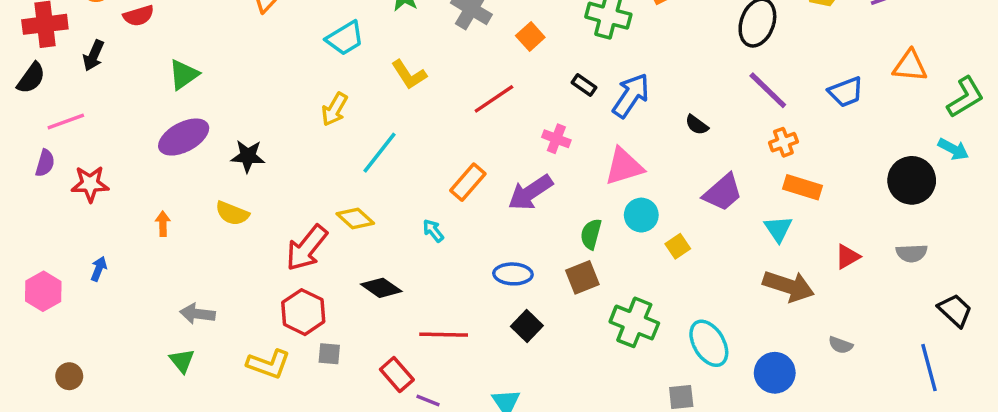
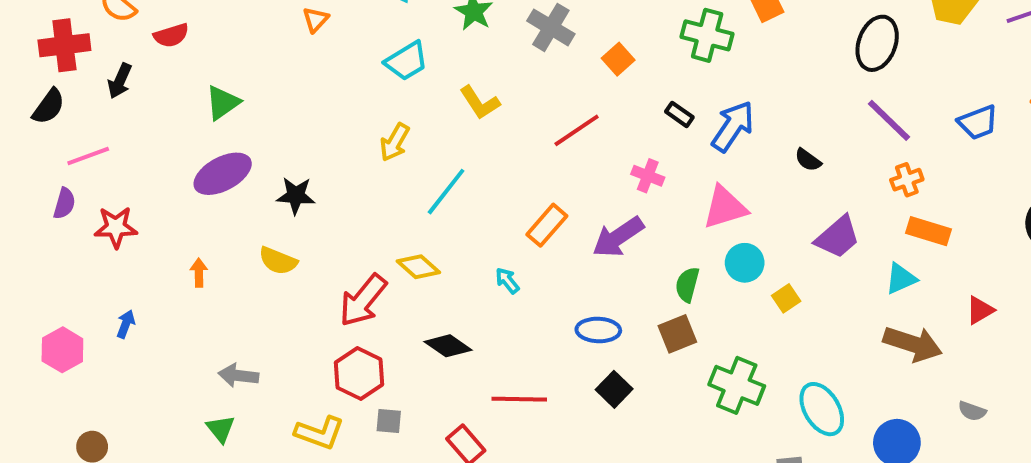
cyan triangle: (778, 229) -> (901, 279), turned 40

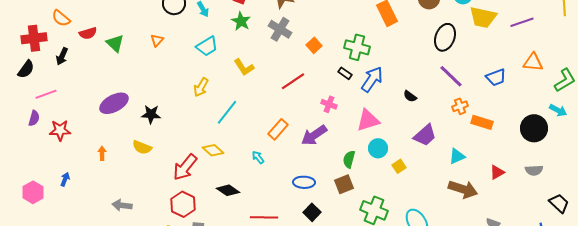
orange triangle: (316, 20) -> (157, 40), moved
green cross: (707, 35) -> (357, 47), moved
green triangle: (223, 103) -> (115, 43), moved, turned -42
orange rectangle: (929, 231) -> (482, 122), moved

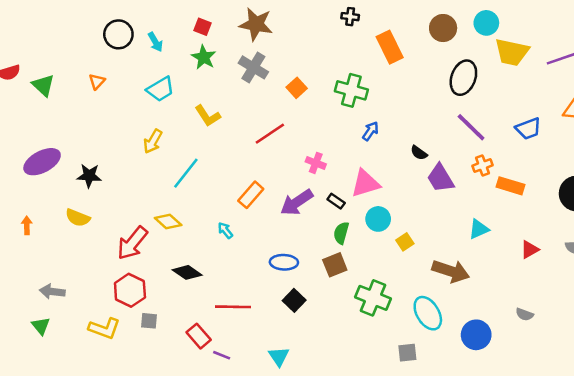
black rectangle: (345, 73) -> (336, 201), moved
blue arrow: (372, 79) -> (370, 131), size x0.6
purple trapezoid: (425, 135) -> (440, 178), moved, turned 100
brown arrow: (463, 189) -> (451, 271), moved

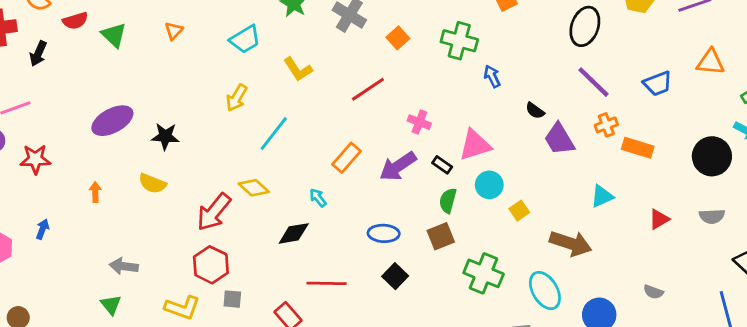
blue arrow: (370, 131) -> (492, 76), moved, turned -60
black diamond: (187, 272) -> (294, 233), moved, turned -44

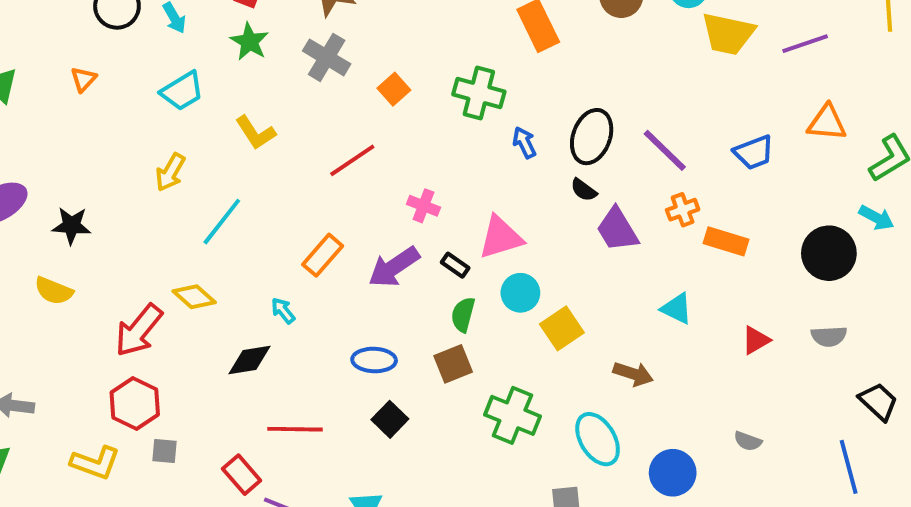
black ellipse: (585, 26) -> (592, 137), moved
cyan triangle: (602, 196) -> (677, 309), turned 50
yellow square: (519, 211) -> (562, 328), size x1.5
brown arrow: (571, 243) -> (633, 374), size x0.7

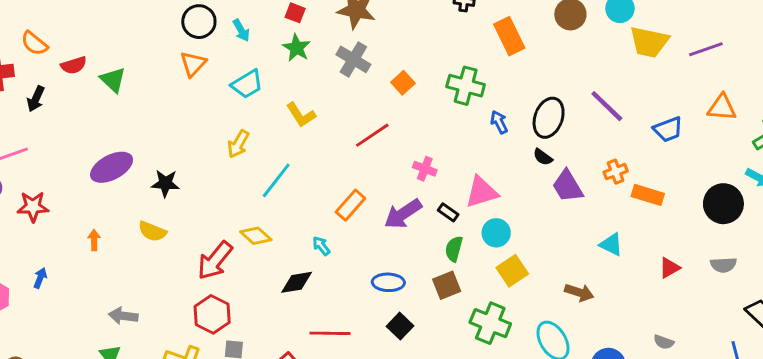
orange triangle: (83, 79) -> (193, 64), moved, size x1.4
purple line: (665, 150) -> (607, 106), moved
yellow square: (562, 328) -> (512, 271), moved

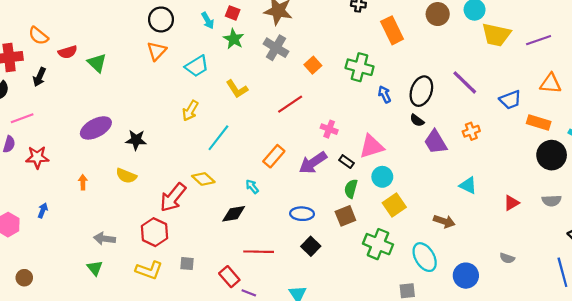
cyan arrow: (241, 30) -> (208, 21), moved
orange rectangle: (648, 195) -> (539, 123), moved
red hexagon: (212, 314) -> (154, 232), moved

